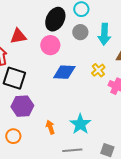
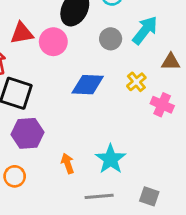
gray circle: (80, 32) -> (111, 39), moved
cyan arrow: (104, 34) -> (145, 30), turned -145
pink circle: (50, 45) -> (53, 42), moved

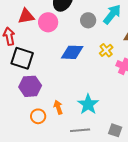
orange circle: (15, 176) -> (38, 116), moved

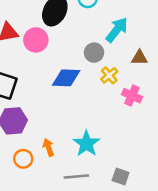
gray circle: (88, 20) -> (94, 53), moved

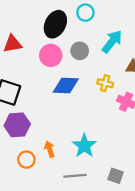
pink circle: (36, 40) -> (51, 55), moved
gray circle: (94, 53) -> (80, 51), moved
yellow cross: (109, 75) -> (105, 83), turned -35

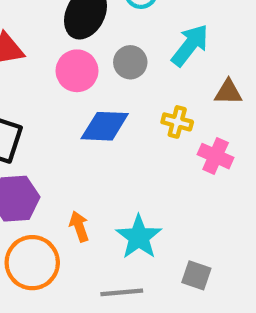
orange arrow: (50, 149) -> (79, 226), moved
orange circle: (26, 160) -> (32, 263), size x1.6
gray square: (116, 176) -> (196, 275), moved

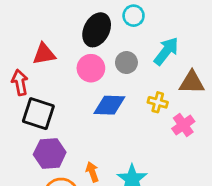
brown triangle: (228, 92) -> (192, 82), size x1.4
pink cross: (216, 156) -> (183, 125), turned 30

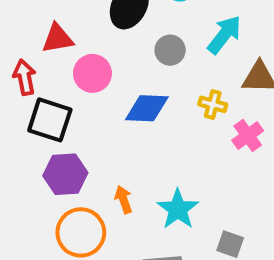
pink circle: (91, 68) -> (92, 73), moved

